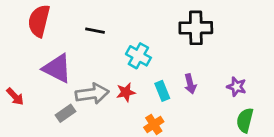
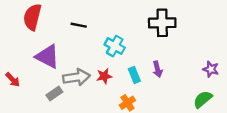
purple star: (236, 87) -> (211, 69), moved
green semicircle: (245, 120) -> (203, 99), turned 36

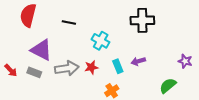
purple arrow: (158, 69) -> (138, 61), turned 88
gray rectangle: (54, 94) -> (34, 72), moved, turned 56
green semicircle: (203, 99) -> (168, 86), moved

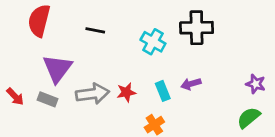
cyan cross: (101, 41) -> (153, 42), moved
purple triangle: (41, 50) -> (57, 68), turned 40
green semicircle: (168, 86) -> (249, 118), moved

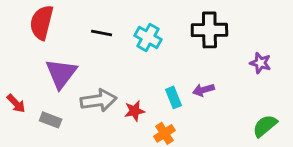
cyan cross: (153, 42) -> (148, 37), moved
purple star: (256, 84) -> (260, 63), moved
red star: (126, 92) -> (135, 111), moved
gray rectangle: (48, 99) -> (51, 120), moved

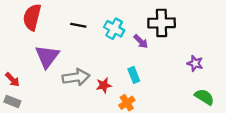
purple star: (260, 63) -> (195, 63), moved
purple arrow: (203, 90) -> (141, 41), moved, turned -119
gray rectangle: (51, 120) -> (12, 102), moved
green semicircle: (265, 126) -> (204, 97), turned 72

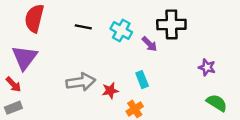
purple triangle: (47, 56) -> (24, 58), moved
gray rectangle: (12, 102) -> (13, 108), turned -42

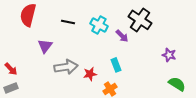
black cross: (171, 24) -> (140, 20), turned 35
purple triangle: (24, 58) -> (45, 46), moved, size x0.7

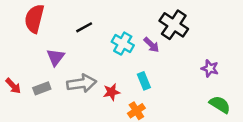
black line: (68, 22) -> (84, 27), turned -40
cyan cross: (99, 25) -> (123, 44), moved
gray rectangle: (11, 88) -> (42, 88), moved

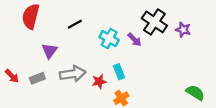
purple star: (210, 68) -> (183, 30), moved
cyan rectangle: (144, 81) -> (119, 72), moved

